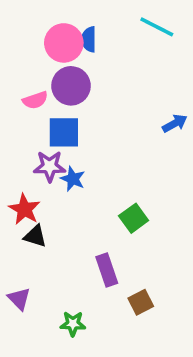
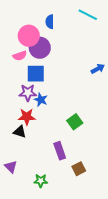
pink circle: (64, 43) -> (29, 36), moved
red star: (24, 209) -> (27, 117), moved, turned -30

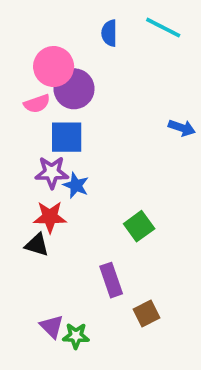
blue semicircle: (50, 22) -> (109, 33), moved
blue arrow: (98, 69) -> (182, 128), turned 48
purple triangle: (11, 167) -> (52, 327), moved

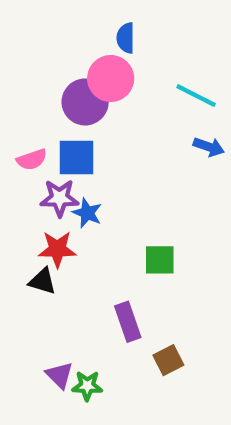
cyan line: (163, 28) -> (196, 96), moved
pink circle: (54, 67) -> (111, 79), moved
pink semicircle: (37, 104) -> (32, 160), moved
green square: (139, 226) -> (160, 260), turned 36

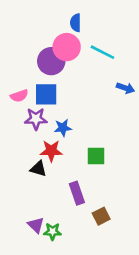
cyan line: (196, 96) -> (102, 52), moved
blue star: (87, 213) -> (63, 128), moved, turned -30
red star: (57, 249) -> (51, 151), moved
black triangle: (42, 281) -> (38, 169), moved

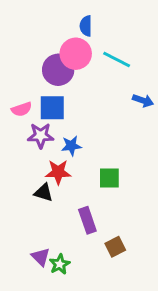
green star: (53, 232) -> (60, 264), turned -30

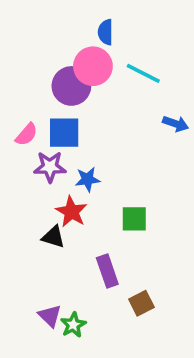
pink semicircle: (22, 109) -> (26, 134), turned -30
red star: (58, 172) -> (71, 212), turned 30

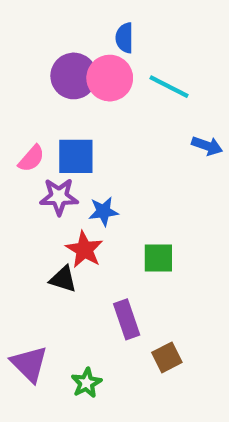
purple circle: (71, 86) -> (74, 76), moved
purple triangle: (50, 316) -> (29, 364), moved, size x1.4

